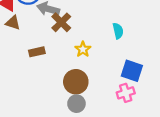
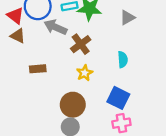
brown cross: (61, 22) -> (81, 44), moved
blue square: (132, 71) -> (118, 98), moved

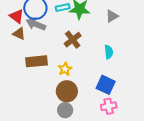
gray arrow: (55, 27) -> (36, 24), moved
brown rectangle: (38, 69) -> (36, 61), size x1.5
yellow star: (85, 73) -> (65, 69), moved

